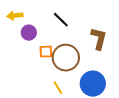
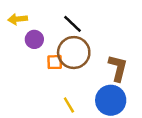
brown L-shape: (99, 39) -> (118, 68), moved
brown circle: (66, 58) -> (74, 53), moved

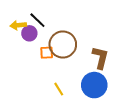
yellow arrow: (18, 19) -> (18, 25), moved
black line: (73, 24) -> (37, 20), moved

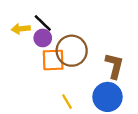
purple circle: (29, 33) -> (43, 38), moved
orange square: (47, 53) -> (53, 60), size x1.5

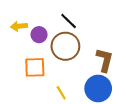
black line: (43, 23) -> (69, 21), moved
orange square: (53, 60) -> (35, 67), moved

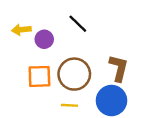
brown circle: (65, 46) -> (74, 74), moved
yellow line: (61, 93) -> (69, 105), turned -56

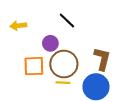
purple circle: (44, 39) -> (50, 43), moved
yellow line: (69, 105) -> (63, 83), moved

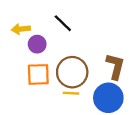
black line: (67, 21) -> (63, 23), moved
purple circle: (50, 43) -> (37, 44), moved

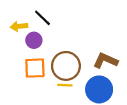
black line: (63, 23) -> (42, 18), moved
brown L-shape: (115, 66) -> (106, 61), turned -80

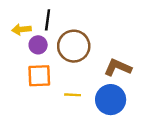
black line: (42, 18) -> (48, 20), turned 54
brown circle: (66, 66) -> (74, 46), moved

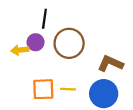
yellow arrow: (21, 29) -> (20, 50), moved
orange square: (39, 76) -> (43, 89), moved

